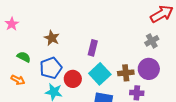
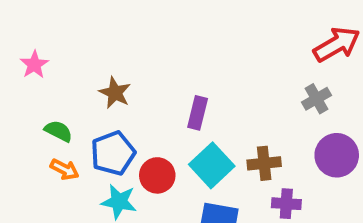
purple circle: (149, 69) -> (337, 155), moved
orange arrow: (18, 80) -> (65, 169), moved

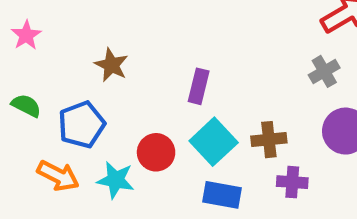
green semicircle: (58, 131) -> (26, 105), moved
blue pentagon: (113, 153) -> (82, 125), moved
orange arrow: (65, 169) -> (58, 176), moved, size x1.4

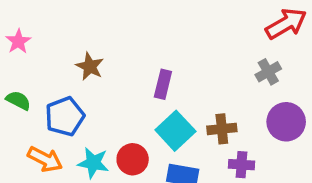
red circle: (156, 152) -> (133, 159), moved

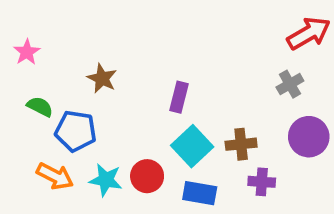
green semicircle: (18, 100) -> (40, 107), moved
blue pentagon: (65, 116) -> (76, 131), turned 30

